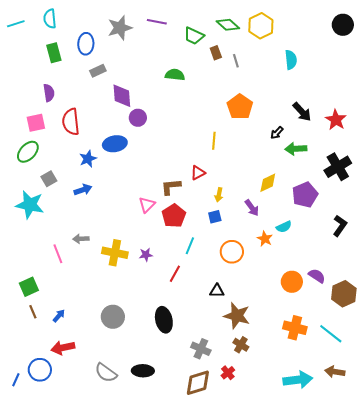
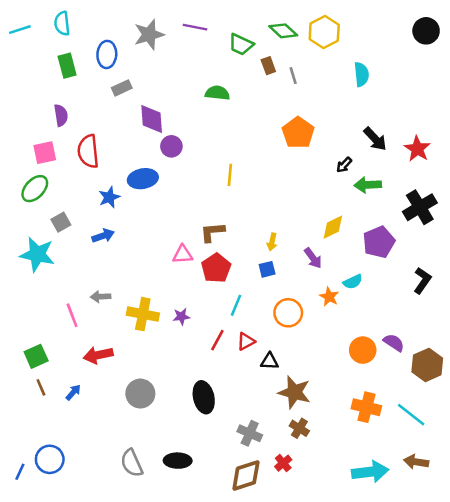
yellow line: (214, 141) -> (230, 175), moved
red triangle: (198, 173) -> (246, 341), moved
pink triangle: (147, 205) -> (183, 254), turned 42
red arrow: (63, 348) -> (98, 355), moved
gray semicircle: (106, 373) -> (132, 463), turned 30

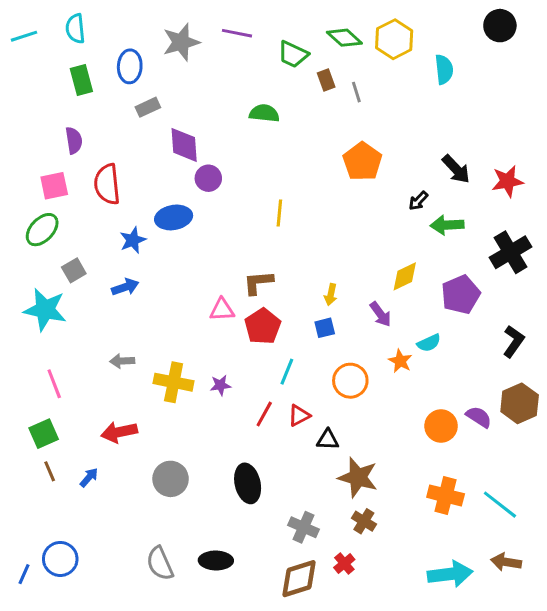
black circle: (426, 31) -> (500, 26), moved
cyan semicircle: (361, 74) -> (444, 69), moved
red star: (417, 149) -> (507, 181), turned 30
pink line: (72, 315) -> (54, 384), moved
brown hexagon: (427, 365) -> (520, 403), moved

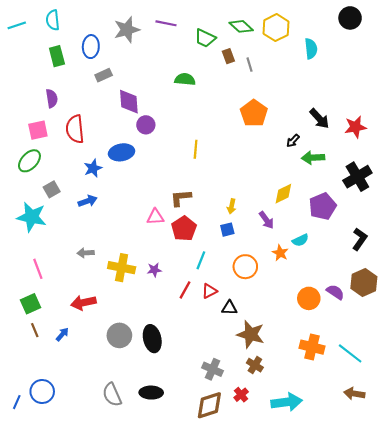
black ellipse: (248, 483) -> (152, 339), moved
cyan arrow: (450, 574) -> (287, 402), moved

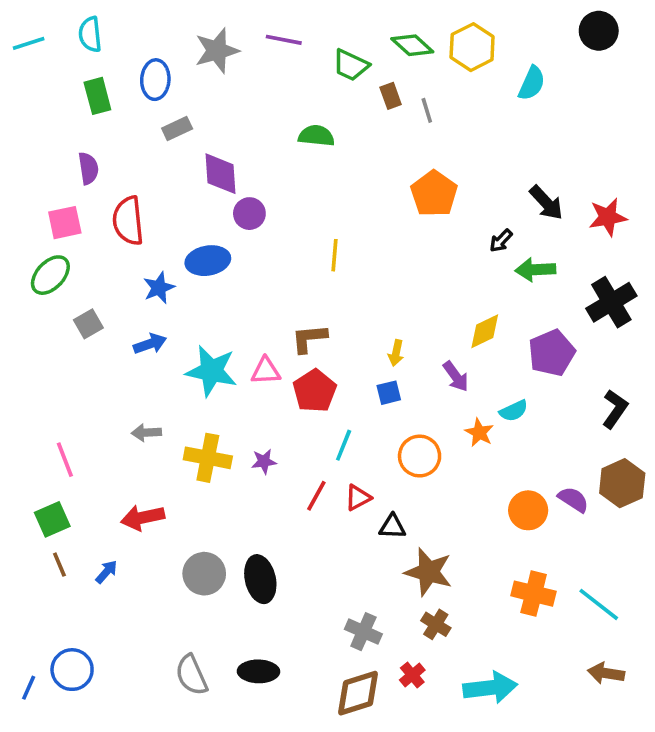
cyan semicircle: (311, 49) -> (532, 83), turned 30
cyan star: (32, 217) -> (211, 371), moved

